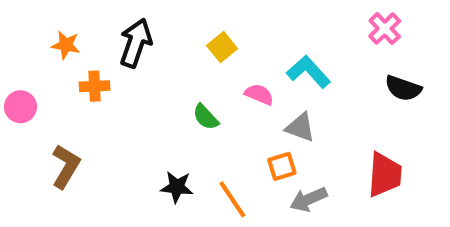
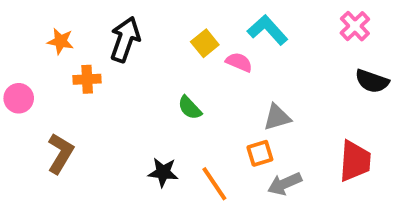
cyan L-shape: (309, 72) -> (268, 30), moved
pink semicircle: (259, 94) -> (239, 62), moved
gray triangle: (300, 127) -> (277, 117), turned -36

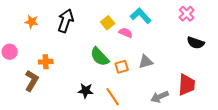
orange cross: (87, 79) -> (46, 62), moved
green semicircle: (190, 108) -> (100, 57), size x1.5
orange square: (260, 153) -> (122, 67), moved
gray arrow: (285, 184) -> (160, 97), moved

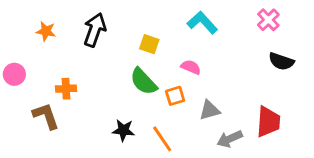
yellow square: (108, 23) -> (149, 44), moved, turned -32
pink semicircle: (126, 33) -> (191, 67), moved
gray triangle: (146, 62) -> (210, 110), moved
brown L-shape: (32, 81) -> (46, 116), turned -50

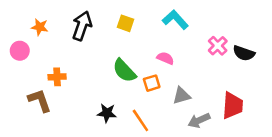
pink cross: (268, 20) -> (218, 46), moved
yellow square: (149, 44) -> (126, 23), moved
pink circle: (14, 74) -> (20, 51), moved

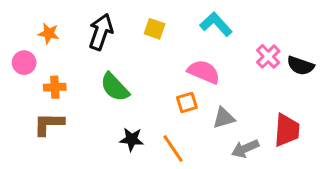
pink semicircle: (165, 58) -> (204, 72), size x1.5
green semicircle: (124, 71) -> (115, 87), moved
orange cross: (57, 77) -> (55, 87), moved
brown L-shape: (40, 101) -> (49, 124), turned -70

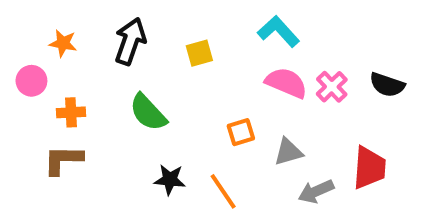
yellow square: (155, 29) -> (199, 53), moved, turned -35
pink cross: (268, 56) -> (332, 87), moved
pink semicircle: (204, 72) -> (286, 83), moved

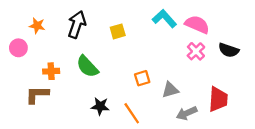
pink semicircle: (286, 83) -> (197, 24), moved
orange cross: (71, 112) -> (51, 71), moved

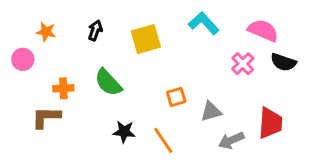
black arrow: (77, 24) -> (95, 30), size x0.6
pink semicircle: (197, 24) -> (263, 30), moved
yellow square: (118, 31) -> (146, 39), size x1.5

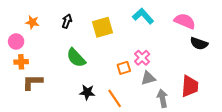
pink cross: (243, 64) -> (142, 58), moved
orange cross: (63, 88) -> (21, 62), moved
gray arrow: (231, 140) -> (162, 98), turned 102

